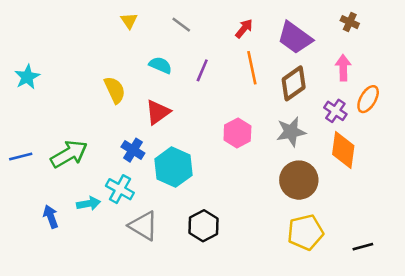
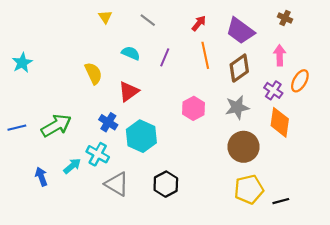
cyan arrow: (89, 204) -> (72, 166), turned -30
black line: (363, 247) -> (281, 201), moved

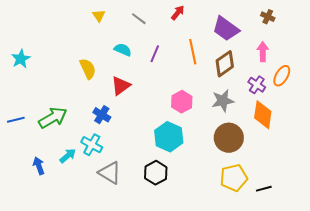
red arrow: (199, 23) -> (178, 13), moved
cyan hexagon: (141, 136) -> (169, 137), moved

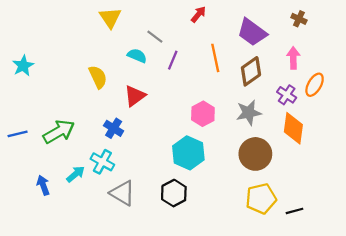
yellow triangle: (99, 16) -> (110, 18), size x1.5
gray line: (139, 19) -> (155, 37), moved

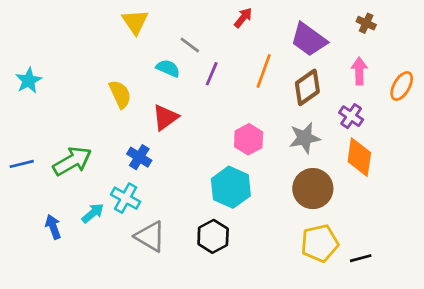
orange line: (215, 58) -> (264, 71), turned 32
orange ellipse: (315, 85) -> (402, 86), moved

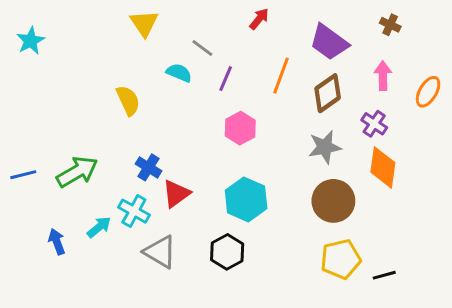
cyan star: (29, 81) -> (31, 41), moved
red triangle: (165, 117) -> (176, 194), moved
pink hexagon: (249, 139) -> (240, 128), moved

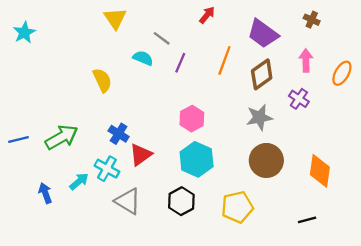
pink hexagon: (240, 128) -> (192, 119), moved
orange diamond: (383, 167) -> (320, 171), moved
yellow pentagon: (341, 259) -> (237, 207), moved

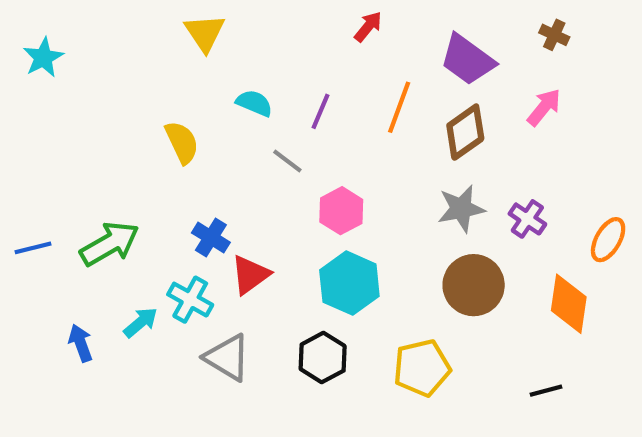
gray line: (162, 38) -> (287, 161), moved
pink arrow: (306, 60) -> (544, 107), turned 40
orange ellipse: (342, 73) -> (608, 240), moved
purple cross: (299, 99) -> (527, 219), moved

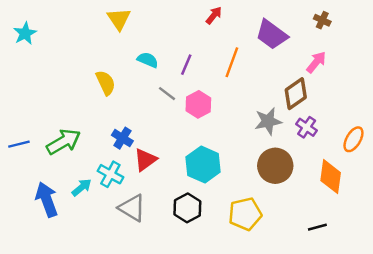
brown diamond: (465, 132) -> (296, 94), moved
pink hexagon: (341, 211) -> (198, 104), moved
blue arrow: (81, 343) -> (47, 199), size x1.6

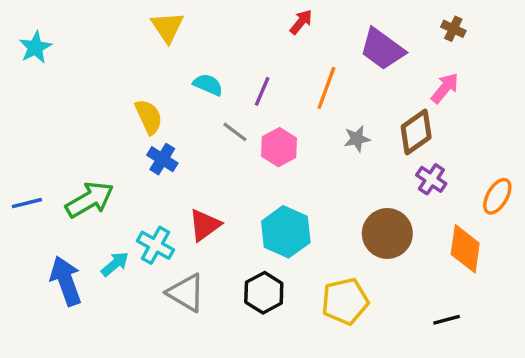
gray star: (268, 121) -> (357, 139), moved, size x0.7
blue cross: (122, 138) -> (162, 159), moved

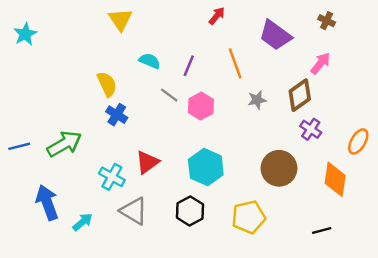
orange line: (326, 88) -> (235, 63), turned -40
cyan arrow: (115, 264) -> (83, 222), moved

